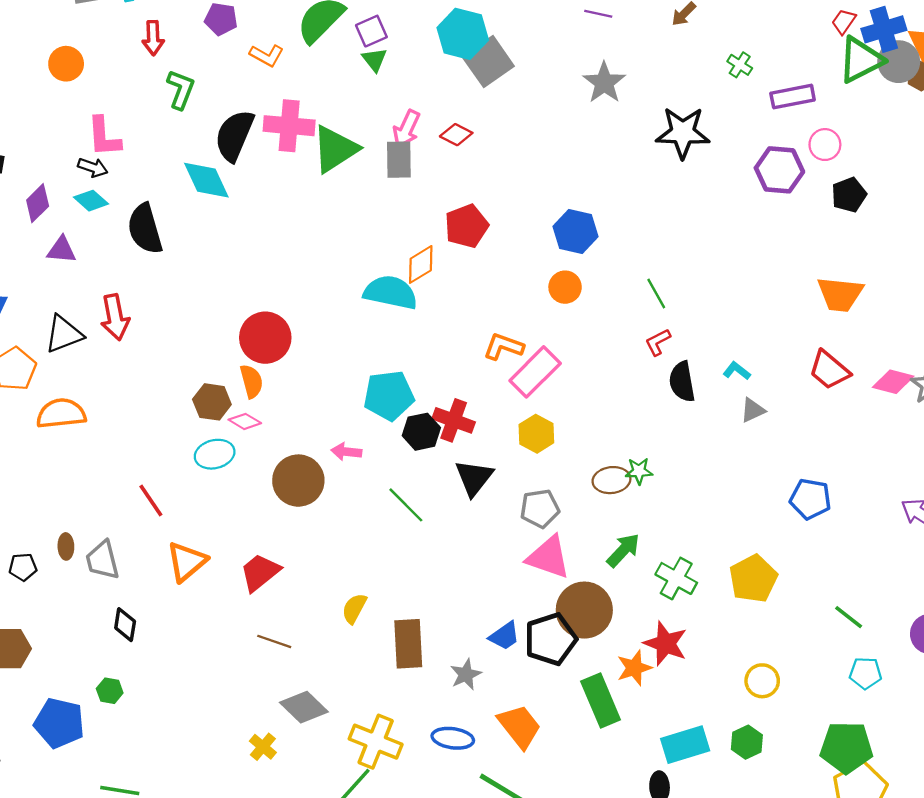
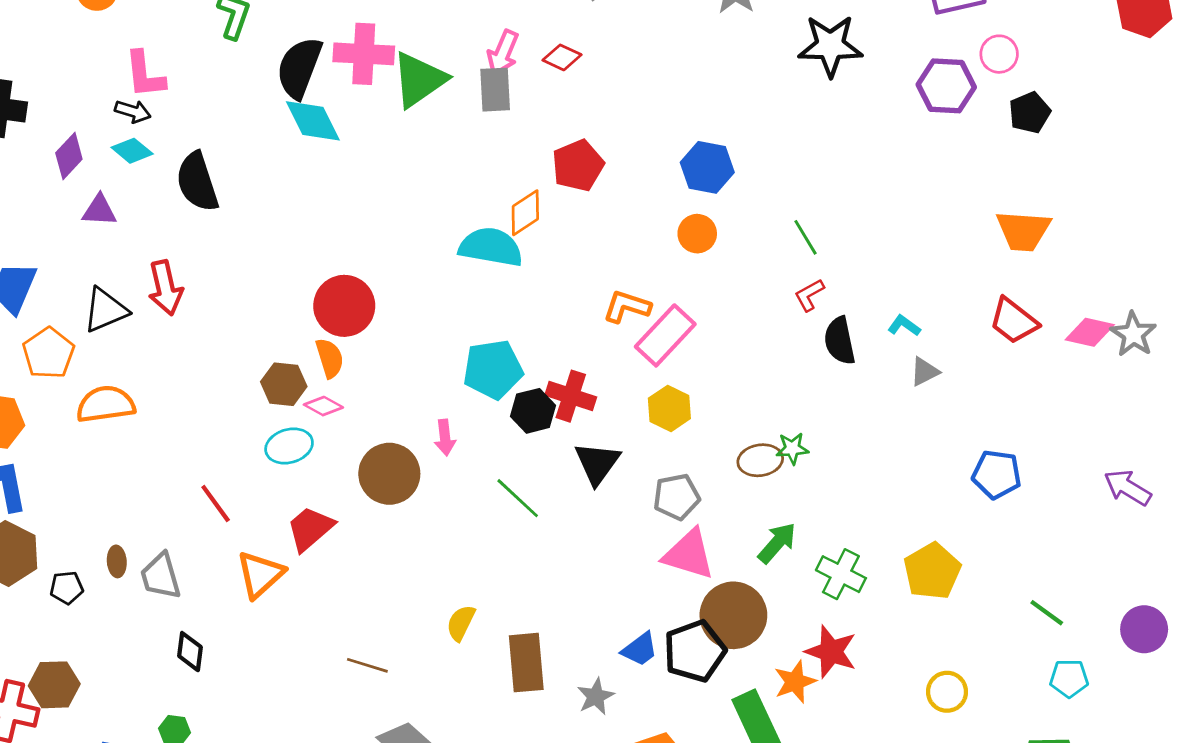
cyan diamond: (206, 180) -> (313, 121), moved
pink arrow: (346, 452) -> (445, 438), turned -100
red trapezoid: (260, 572) -> (310, 529), moved

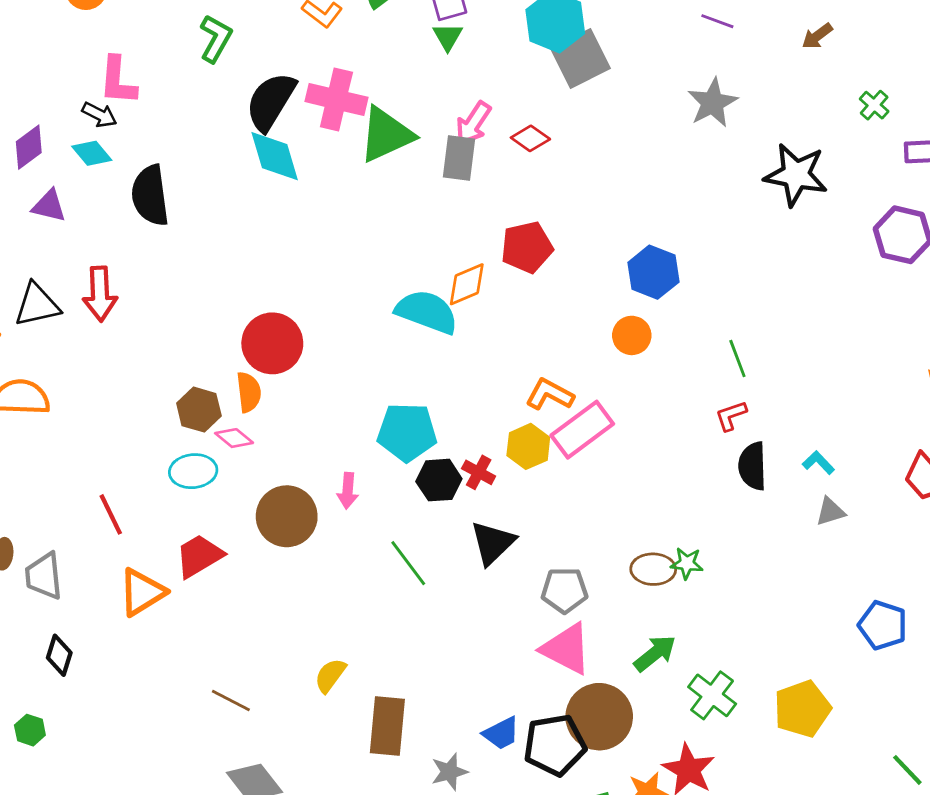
red cross: (571, 396) -> (479, 472), size x0.7
yellow hexagon: (669, 408) -> (528, 446), moved

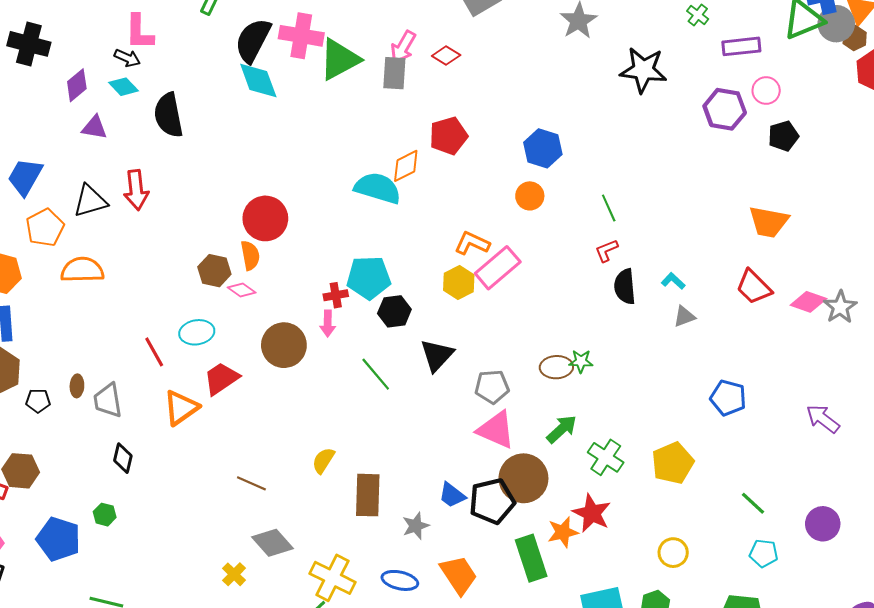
cyan ellipse: (193, 471) -> (197, 332), moved
red cross: (479, 472) -> (336, 295), moved, turned -35
blue trapezoid: (501, 733) -> (452, 495), turned 68

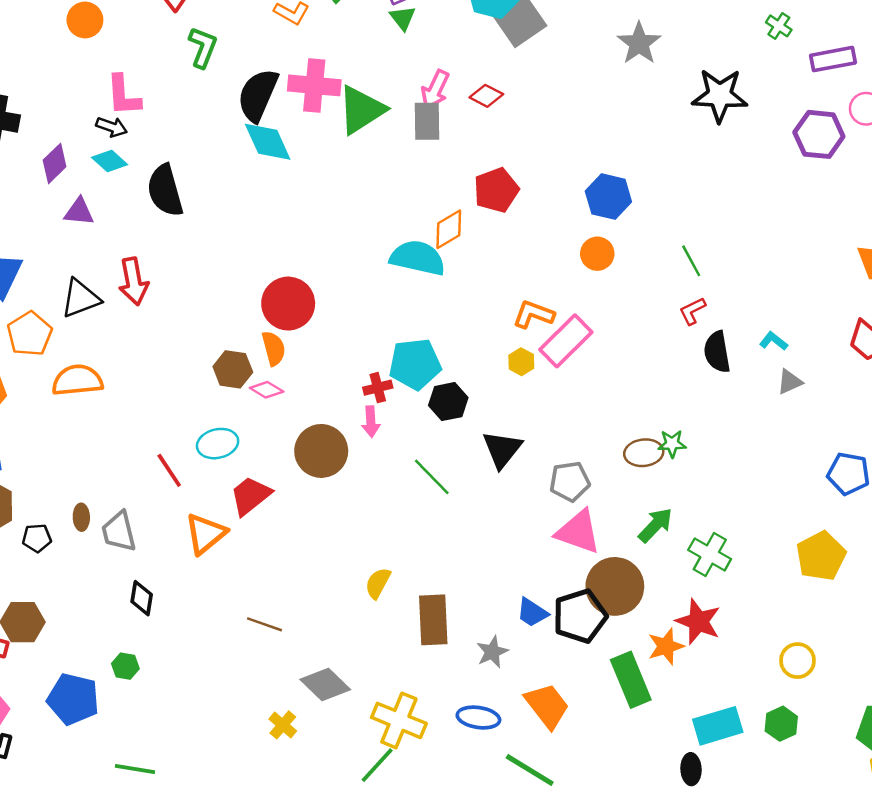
yellow hexagon: (459, 282) -> (521, 362), size x0.7
yellow pentagon: (673, 463) -> (821, 556), moved
brown line: (251, 483) -> (264, 624), moved

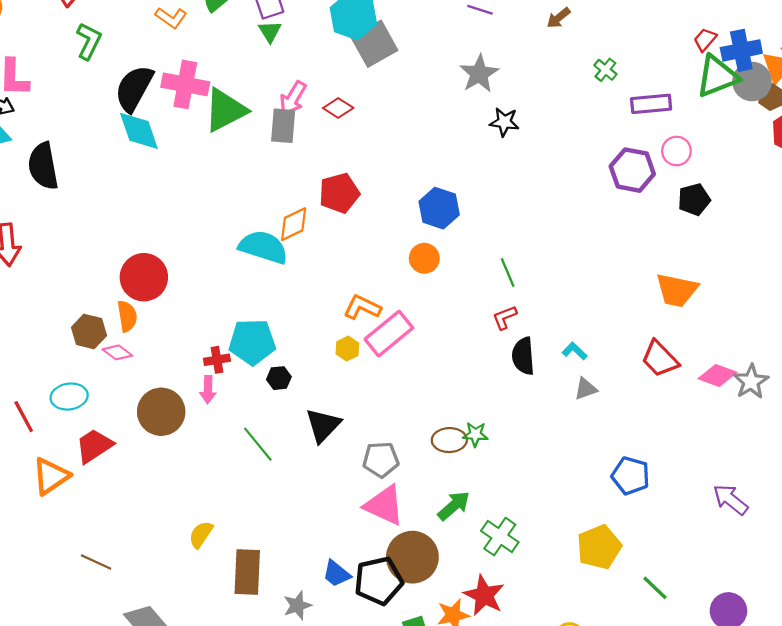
black star: (720, 95) -> (504, 122), moved, size x0.6
black hexagon: (448, 402) -> (279, 378), size x0.7

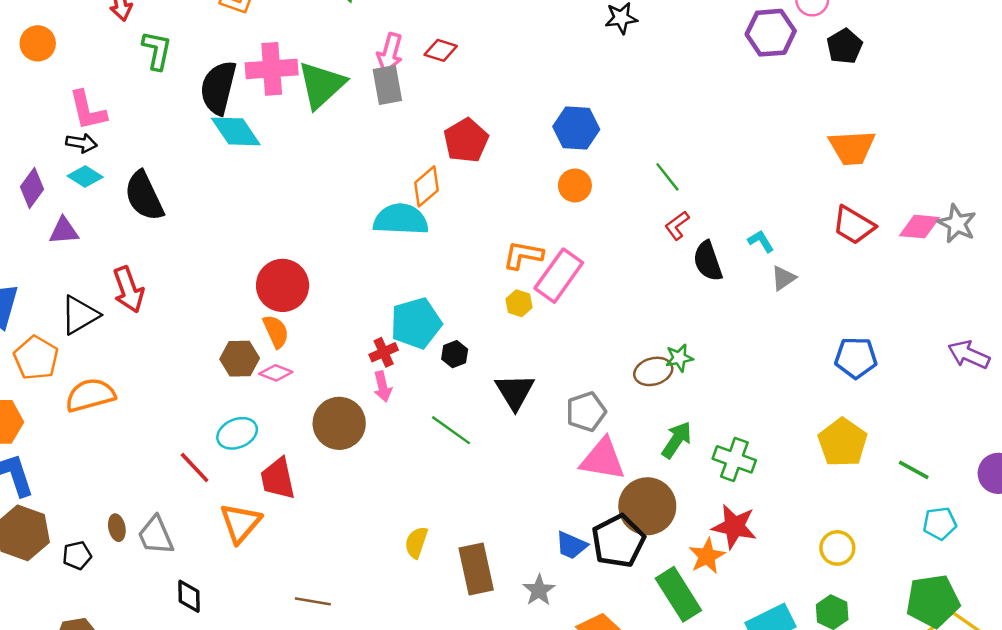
cyan L-shape: (575, 351) -> (761, 241), turned 30
red trapezoid: (94, 446) -> (278, 479), turned -54

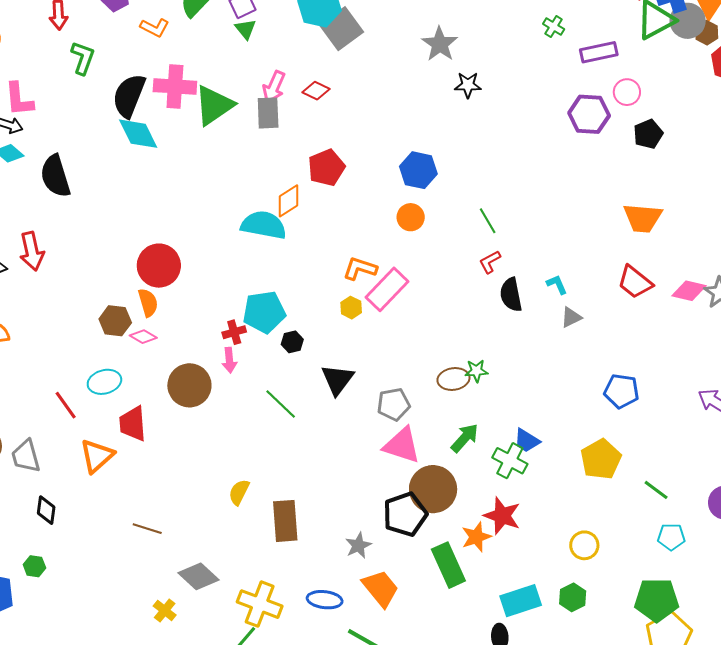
blue trapezoid: (571, 545) -> (527, 441), moved
gray star: (539, 590) -> (358, 546), moved

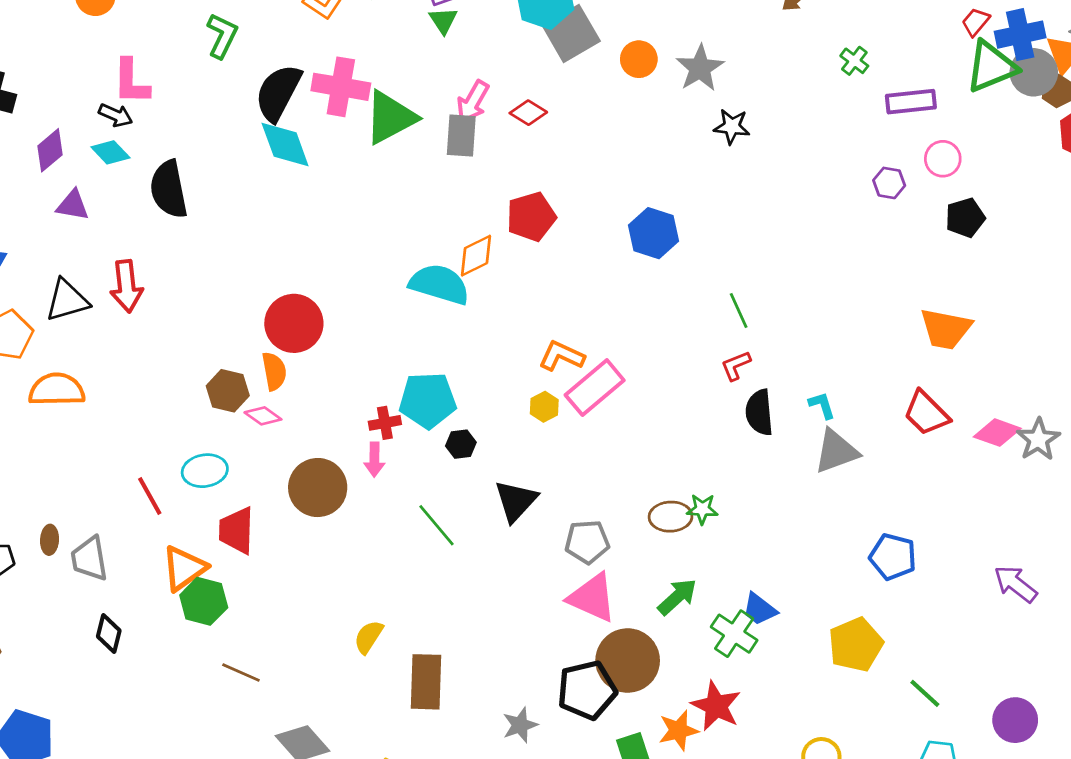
purple hexagon: (589, 114) -> (889, 183), size x0.6
orange circle: (411, 217) -> (639, 59), moved
gray triangle: (571, 317) -> (836, 451), size x1.6
green hexagon: (34, 566) -> (204, 601), moved, size x1.6

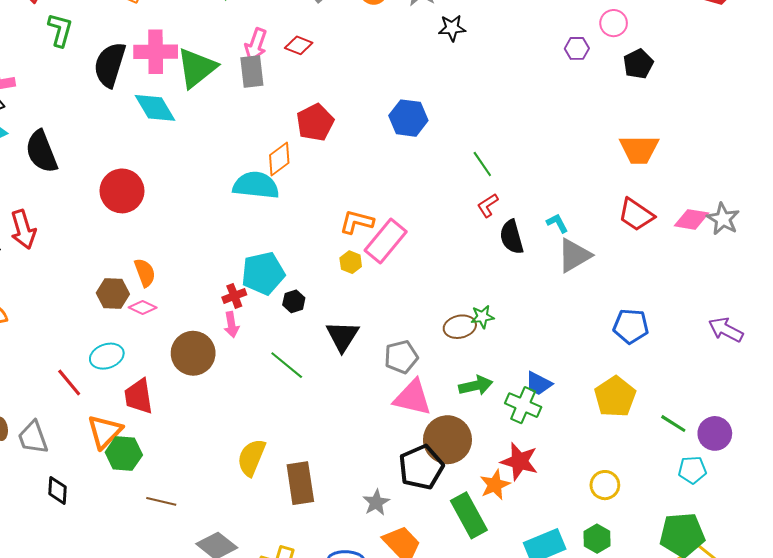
cyan diamond: (285, 145) -> (155, 108), moved
red circle: (294, 323) -> (122, 191), moved
green arrow: (677, 597) -> (476, 385), turned 40
yellow semicircle: (369, 637) -> (251, 458), size x1.4
purple circle: (1015, 720) -> (715, 433), moved

